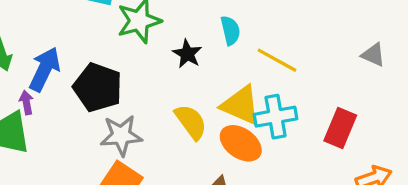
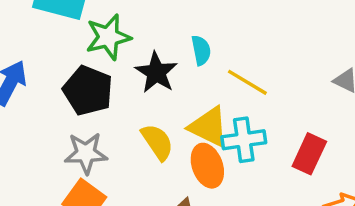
black star: (187, 54) -> (156, 73), size x1.4
black pentagon: (98, 87) -> (88, 91), moved
orange ellipse: (241, 143) -> (207, 166), turned 33

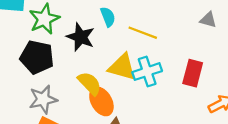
orange ellipse: (207, 166) -> (101, 101), moved

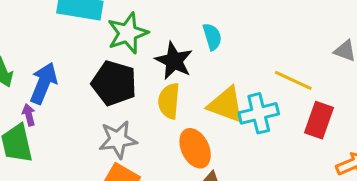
yellow line: (143, 33) -> (293, 80), moved
yellow semicircle: (90, 83) -> (169, 101), moved, turned -135

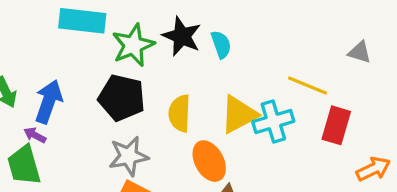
black star: (174, 61) -> (182, 36), moved
yellow triangle: (226, 105) -> (239, 114), turned -45
purple arrow: (29, 115) -> (35, 135), turned -45

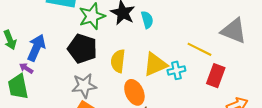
gray triangle: (360, 52) -> (234, 31), size x1.8
cyan cross: (273, 122) -> (176, 70), size x0.7

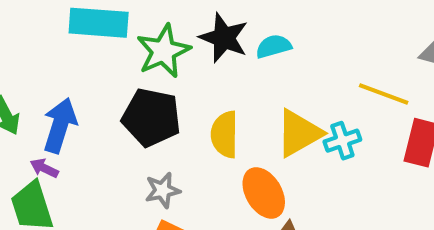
cyan semicircle: (147, 20) -> (274, 46), turned -84
gray star: (84, 86) -> (163, 190), size x0.7

